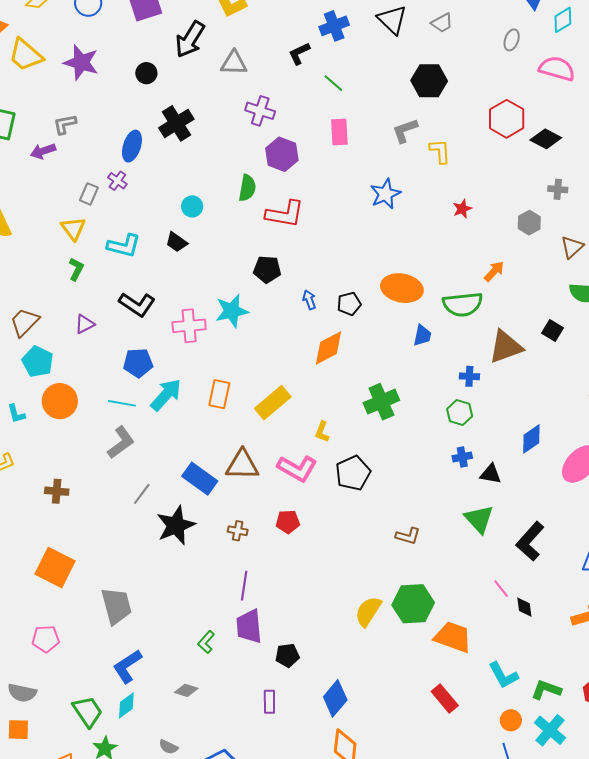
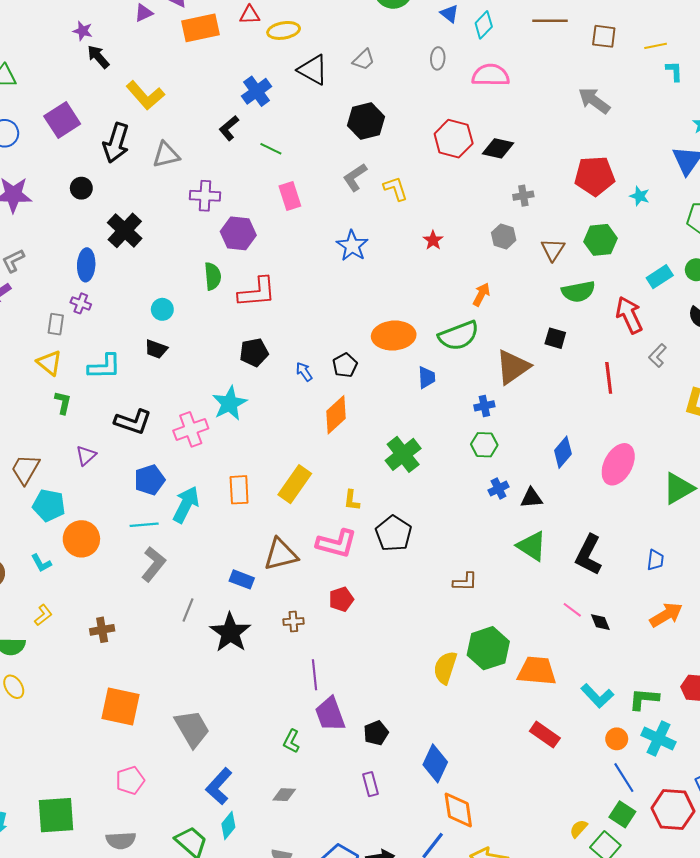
blue rectangle: (200, 479) -> (242, 579), size x0.7

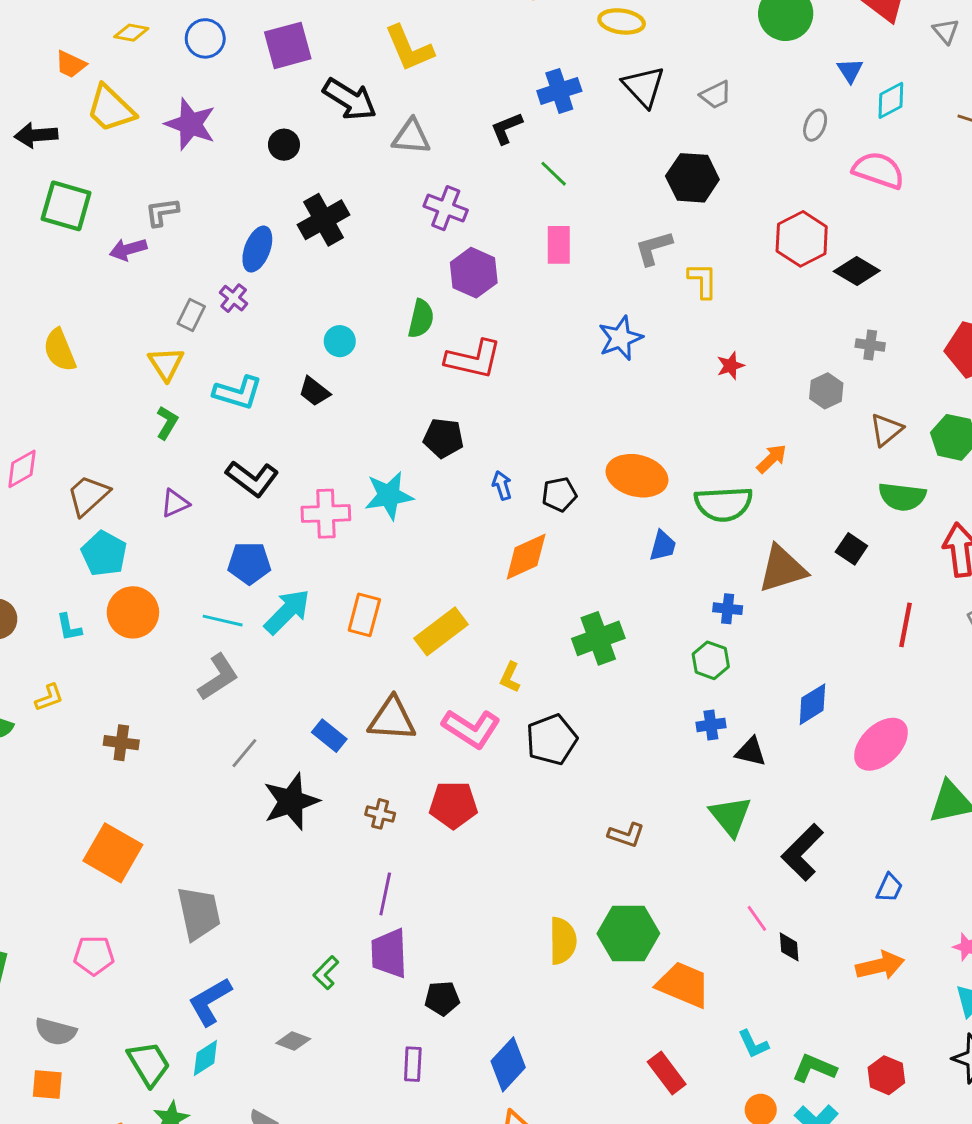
black arrow: (116, 143) -> (350, 99), turned -93
red pentagon: (341, 599) -> (453, 805), size x1.4
yellow semicircle: (445, 668) -> (563, 941), turned 144
cyan L-shape: (597, 696) -> (753, 1044), size x0.7

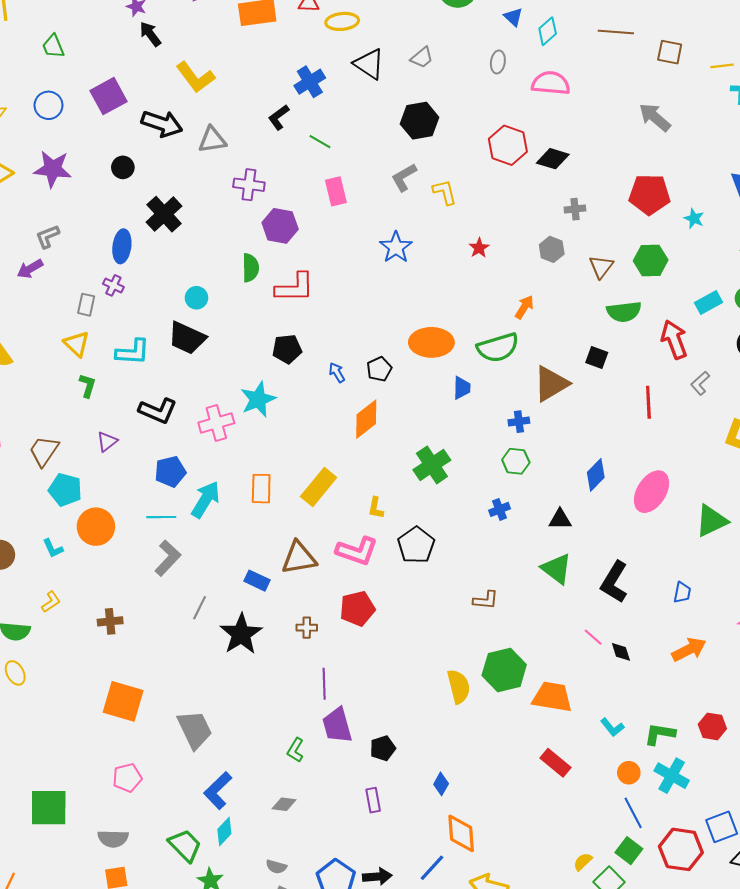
black trapezoid: (314, 391) -> (187, 338), size x1.6
blue cross: (711, 725) -> (499, 509), moved
blue diamond: (508, 1064) -> (441, 784), size x0.6

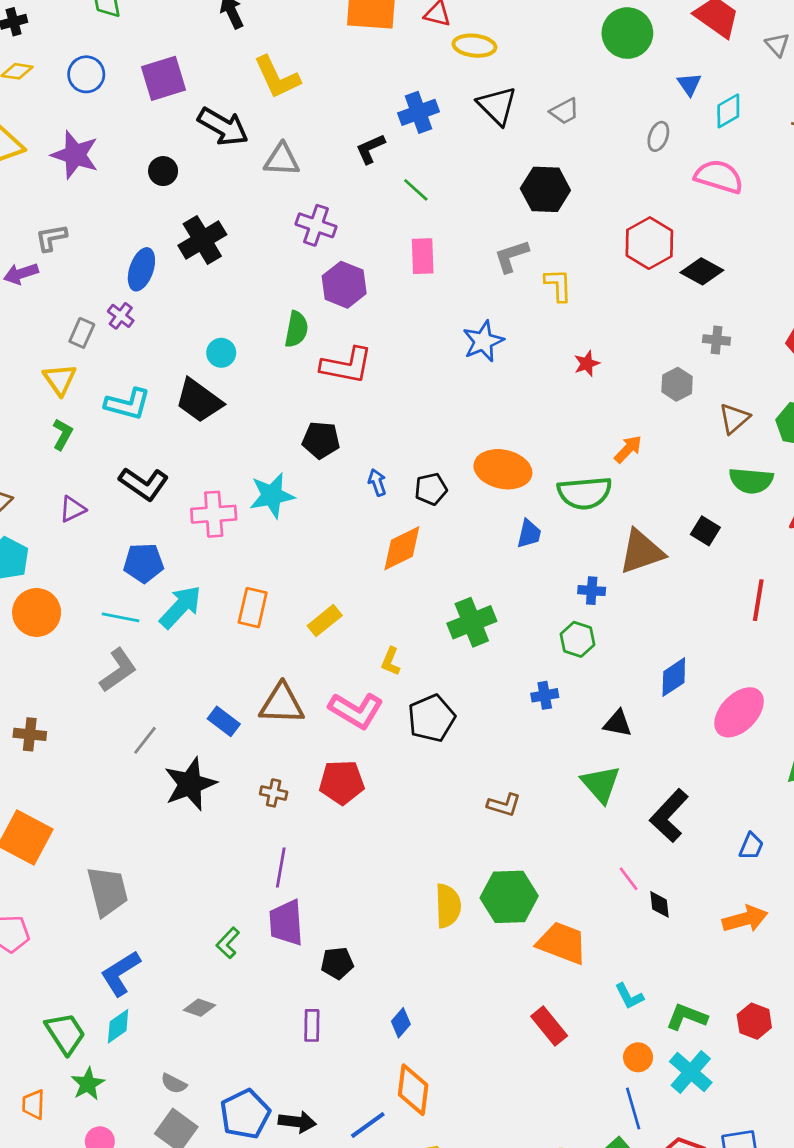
yellow rectangle: (319, 487) -> (325, 621), size x0.7

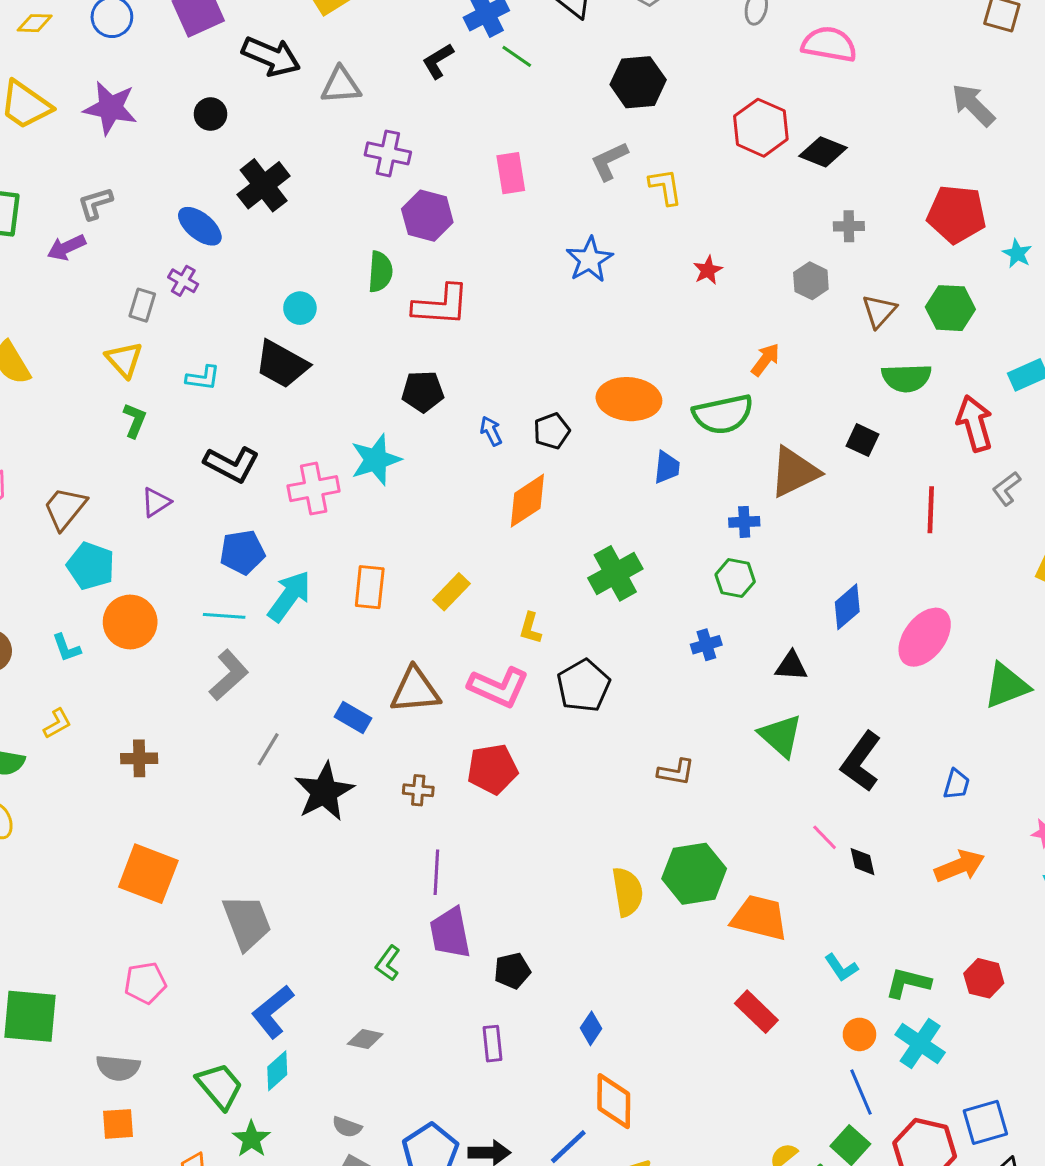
green line: (416, 190) -> (517, 56), moved
blue ellipse: (141, 269) -> (200, 226), turned -63
cyan L-shape: (128, 404) -> (203, 378), size x0.7

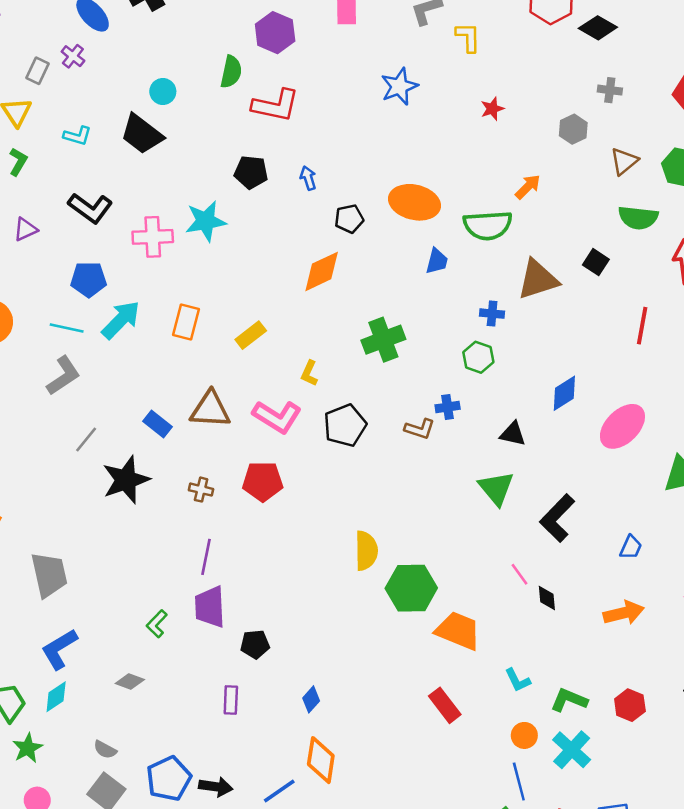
blue arrow: (491, 431) -> (308, 178), moved
brown L-shape: (676, 772) -> (420, 429), moved
yellow semicircle: (627, 892) -> (366, 551), moved

